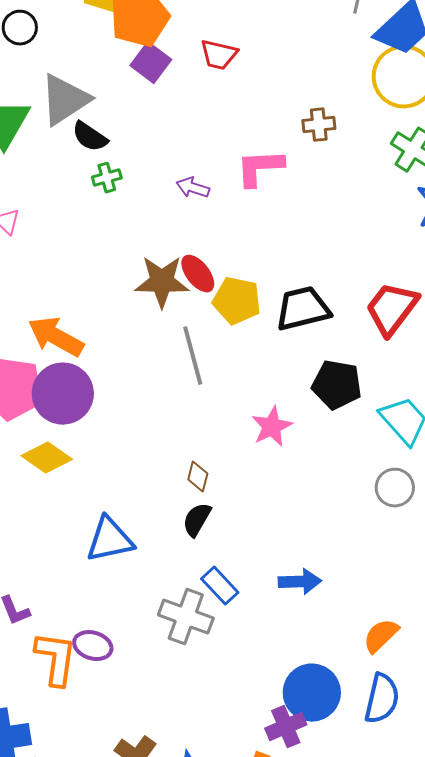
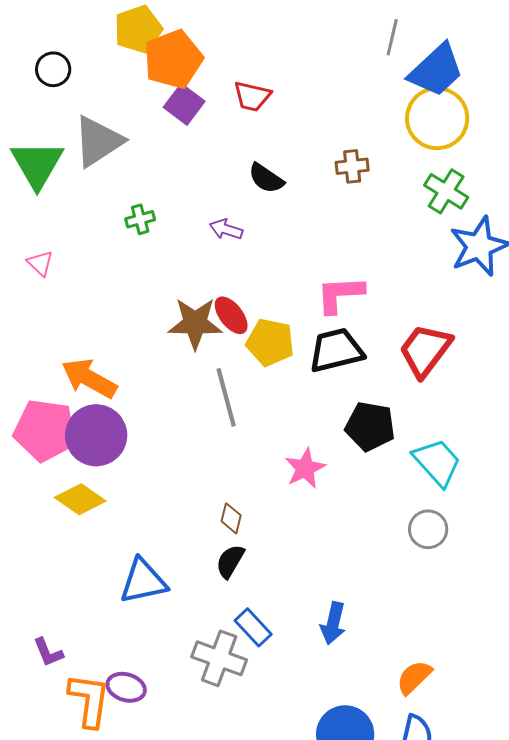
black semicircle: (90, 137) -> (266, 178), moved
pink L-shape: (260, 168) -> (340, 294), moved
blue arrow: (300, 582) -> (333, 623), turned 105

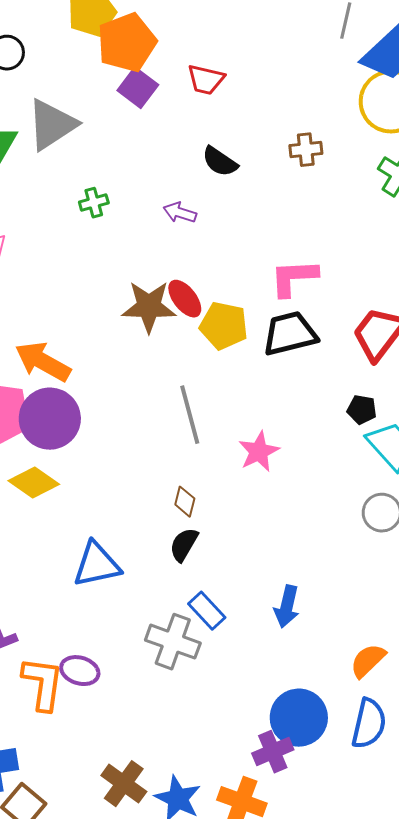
gray line: (226, 397) -> (190, 415), moved
black pentagon: (370, 426) -> (362, 410), moved, size x0.6

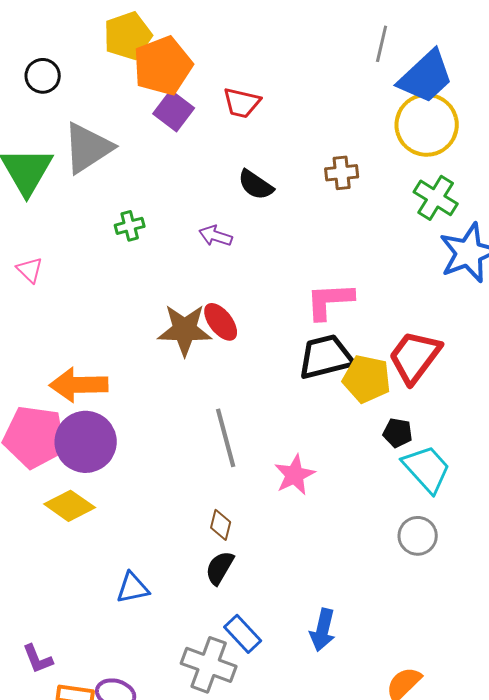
yellow pentagon: (224, 326) -> (367, 379), moved
orange arrow: (43, 362) -> (79, 385), turned -30
blue triangle: (97, 565) -> (133, 588), size x0.7

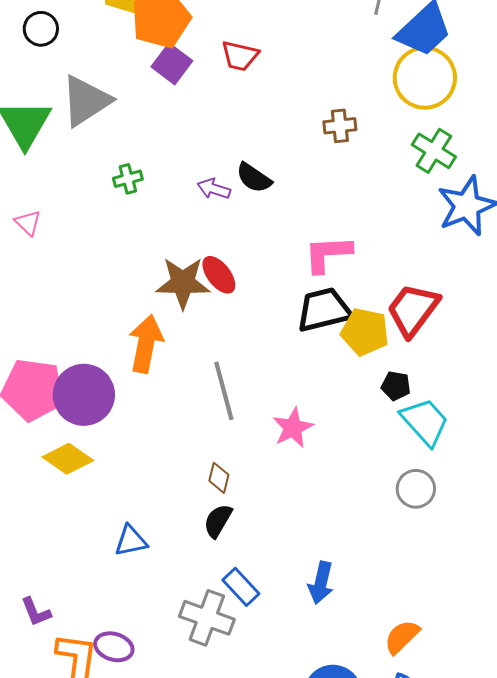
black semicircle: (256, 185) -> (254, 178), moved
orange arrow: (79, 385) -> (146, 344), moved, turned 102

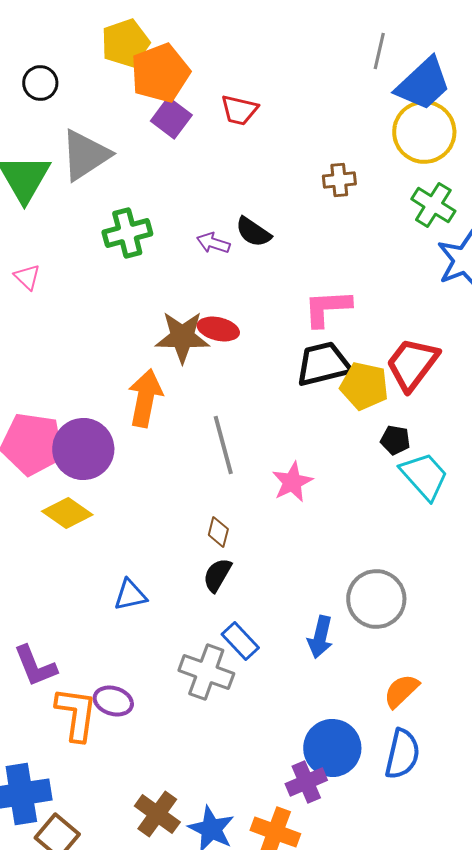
green cross: (128, 179) -> (127, 233), size x1.6
red ellipse: (219, 275) -> (218, 329), turned -39
gray circle: (416, 489) -> (376, 599), moved, size x1.5
purple L-shape: (36, 612) -> (35, 666), size x1.4

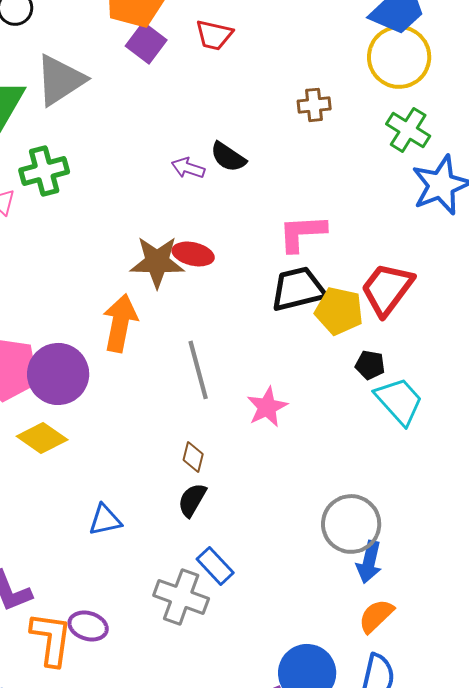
green cross: (127, 233) -> (44, 171), moved
blue arrow: (320, 637) -> (369, 562), moved

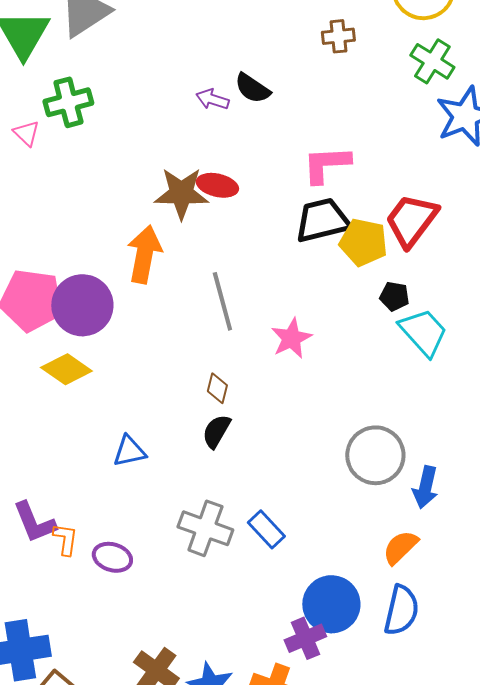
blue arrow: (369, 562) -> (425, 487), moved
blue rectangle: (215, 566) -> (266, 529), moved
orange L-shape: (51, 639) -> (65, 539), moved, size x0.6

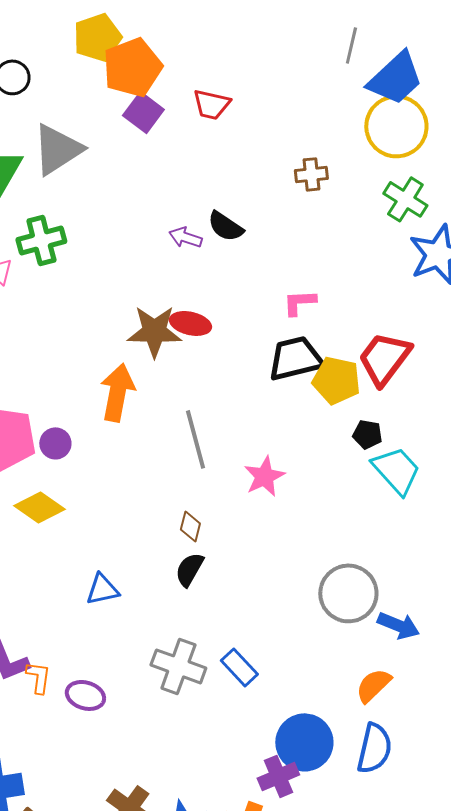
pink L-shape: (326, 164) -> (299, 302), size x0.7
purple circle: (82, 305) -> (55, 443), size x0.5
blue arrow: (425, 487) -> (398, 625), turned -81

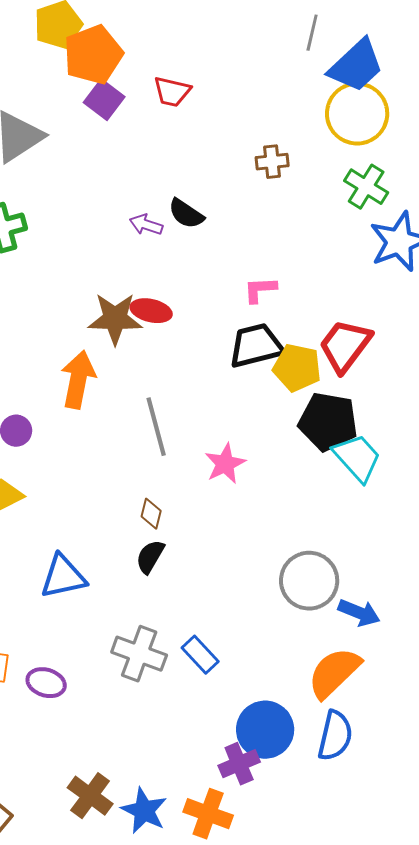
black pentagon: (367, 434) -> (328, 422), size x2.0
blue triangle: (102, 589) -> (63, 577), size x1.4
orange semicircle: (373, 685) -> (334, 673), size x1.5

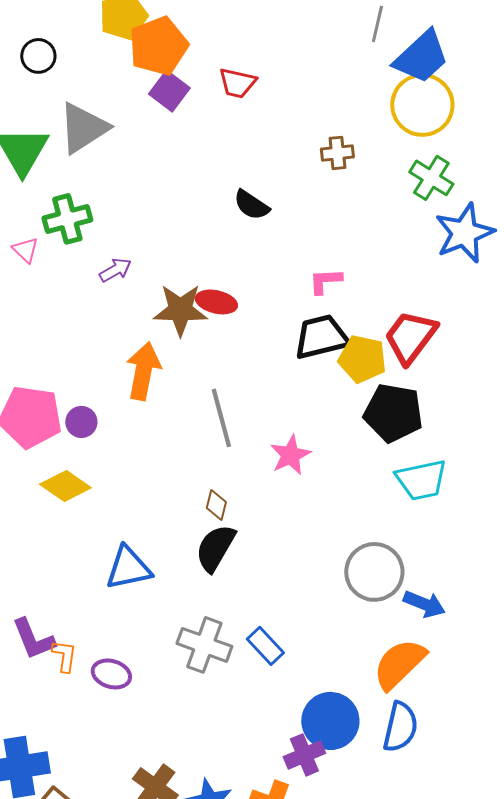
purple arrow: (146, 225) -> (115, 270), moved, turned 132
cyan trapezoid: (357, 458) -> (421, 480), moved, turned 120
black semicircle: (150, 557) -> (215, 548), size x1.4

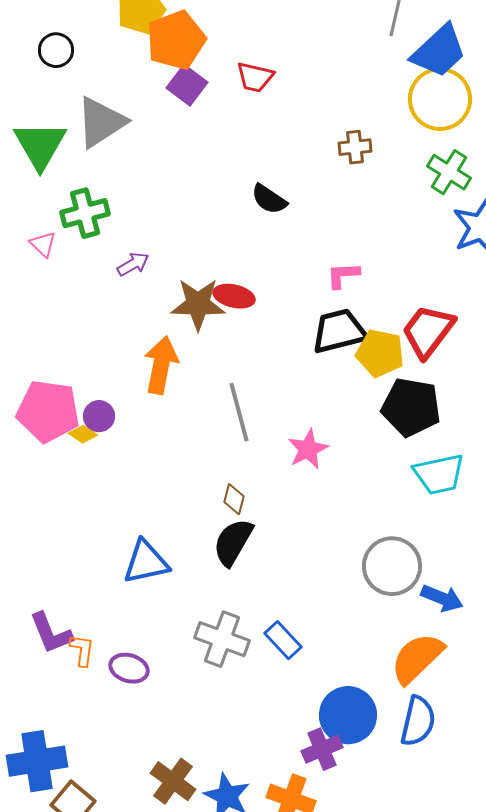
yellow diamond: (65, 486) -> (83, 434), moved, size x0.6

